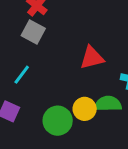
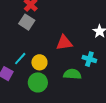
cyan line: (22, 75) -> (20, 59), moved
yellow circle: (85, 109) -> (39, 62), moved

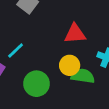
yellow circle: (39, 62) -> (70, 65), moved

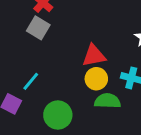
yellow circle: (70, 65) -> (96, 79), moved

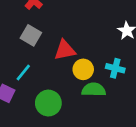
gray square: (38, 28) -> (31, 35), moved
red triangle: (94, 56) -> (65, 50), moved

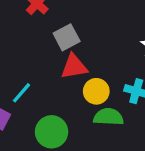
gray square: (31, 35) -> (67, 37), moved, turned 30

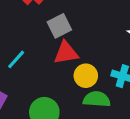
cyan line: (21, 93) -> (16, 59), moved

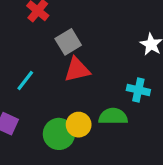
yellow circle: (86, 76) -> (79, 125), moved

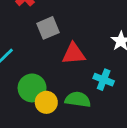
red triangle: (77, 70) -> (74, 54), moved
green circle: (59, 134) -> (32, 88), moved

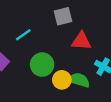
yellow circle: (46, 102) -> (62, 80), moved

